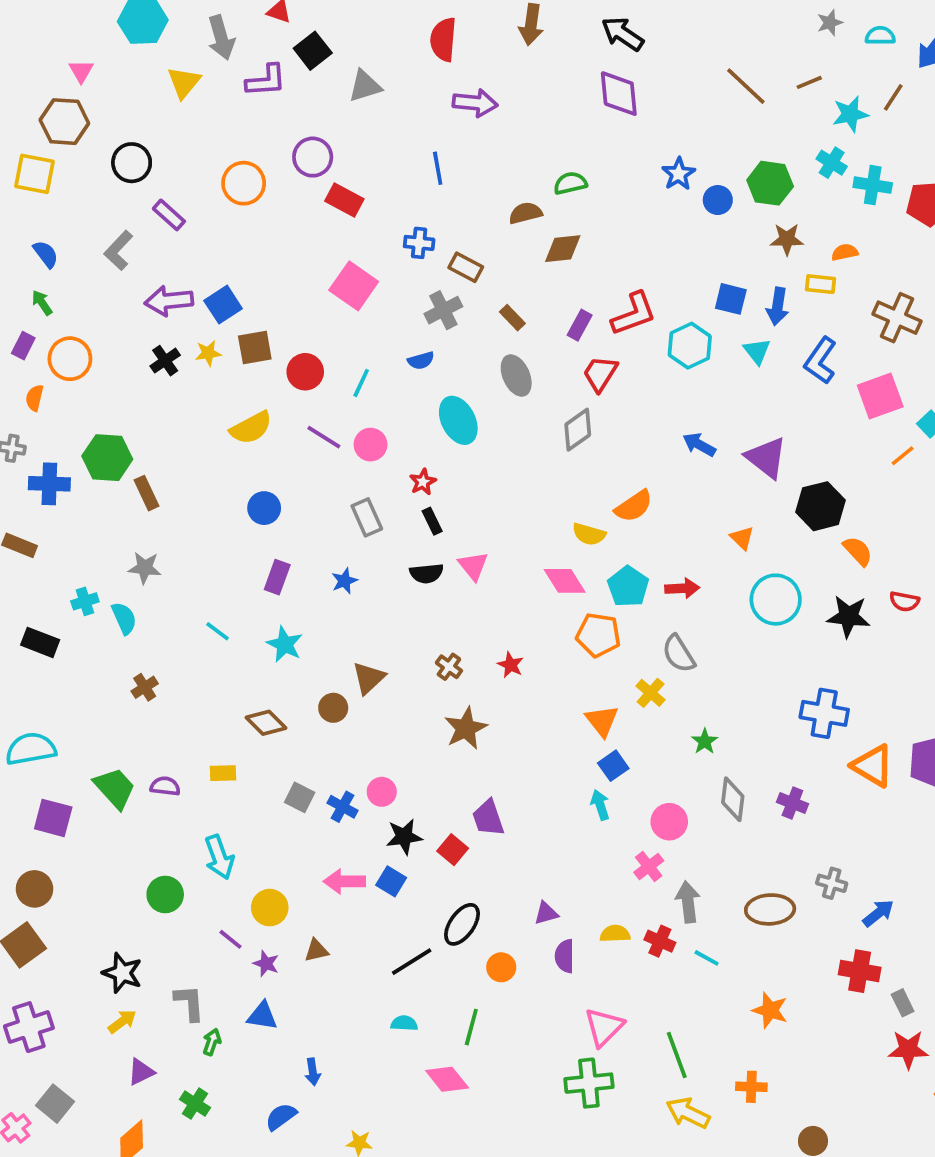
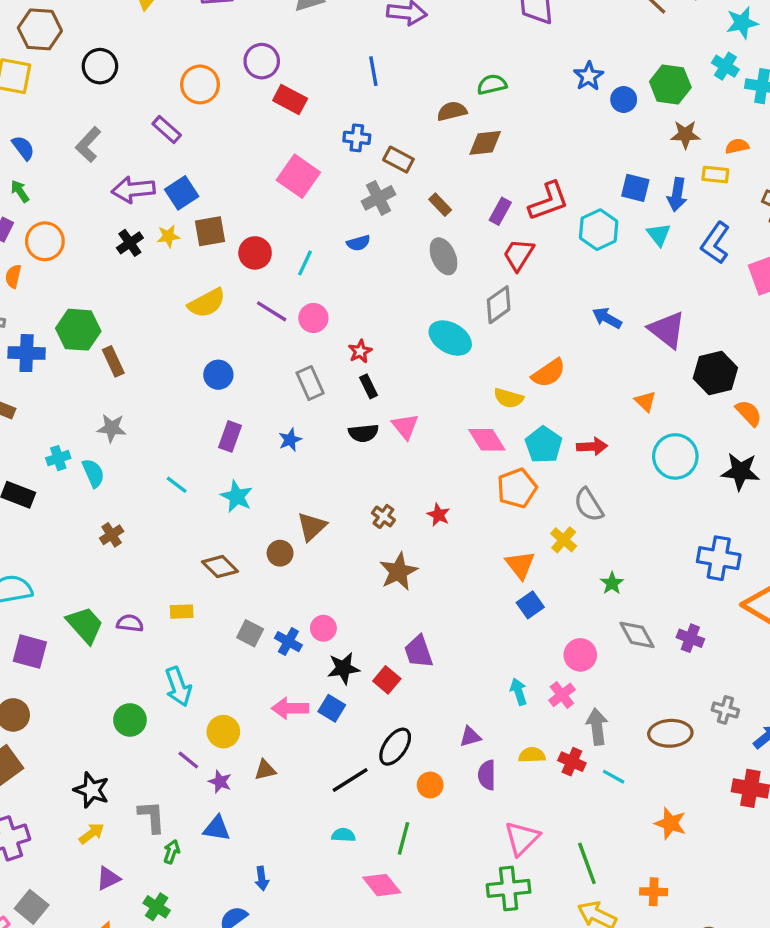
purple rectangle: (169, 215) -> (167, 130), moved
cyan ellipse: (458, 420) -> (450, 338), moved, turned -33
orange pentagon: (598, 635) -> (517, 488), turned -30
gray diamond: (733, 799) -> (637, 635), turned -36
cyan arrow: (600, 805) -> (519, 692), moved

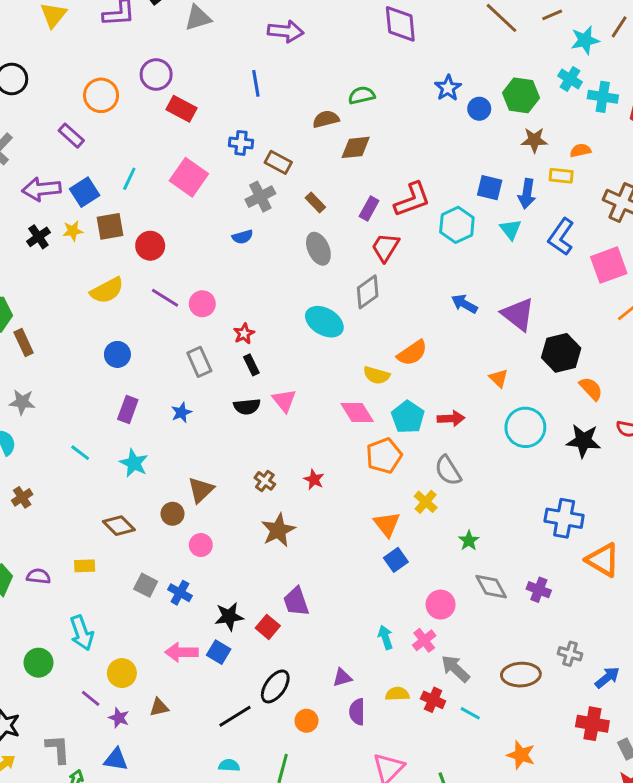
cyan line: (305, 263) -> (129, 179), moved
pink circle: (323, 628) -> (201, 545), moved
gray arrow: (597, 727) -> (455, 669), turned -40

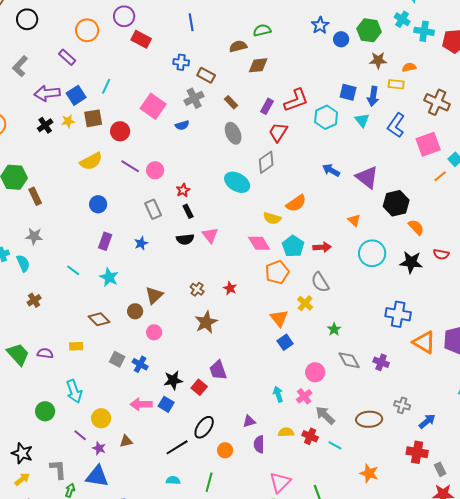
pink square: (189, 177) -> (153, 106), moved
blue triangle: (116, 759) -> (97, 476), size x1.4

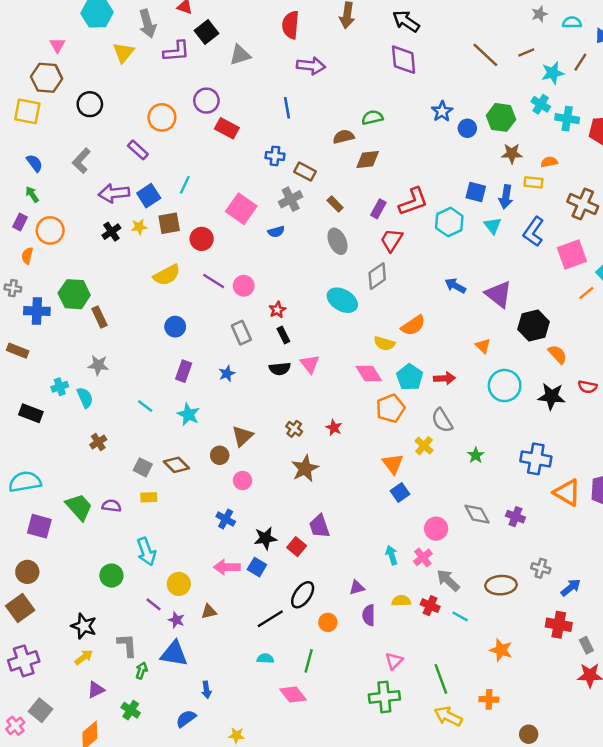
green star: (334, 329) -> (476, 455), moved
gray square: (117, 359) -> (143, 467), moved
pink triangle: (280, 482) -> (394, 661), size x0.7

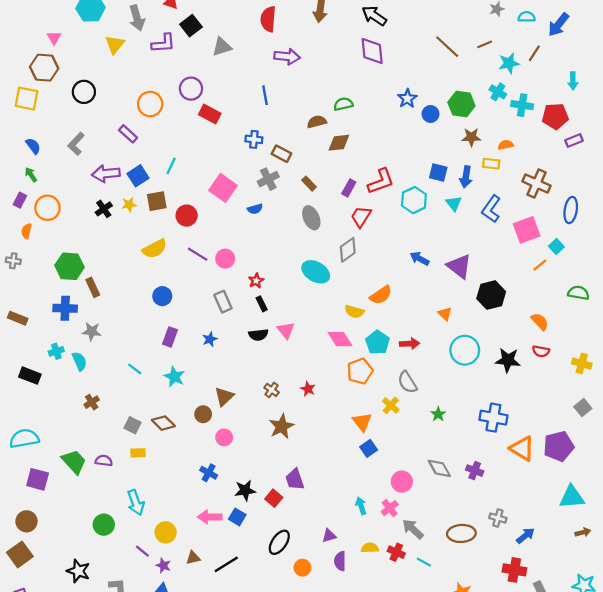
blue cross: (37, 311) -> (65, 308), moved
orange semicircle: (558, 354) -> (540, 322), moved
black line: (270, 619) -> (226, 564), moved

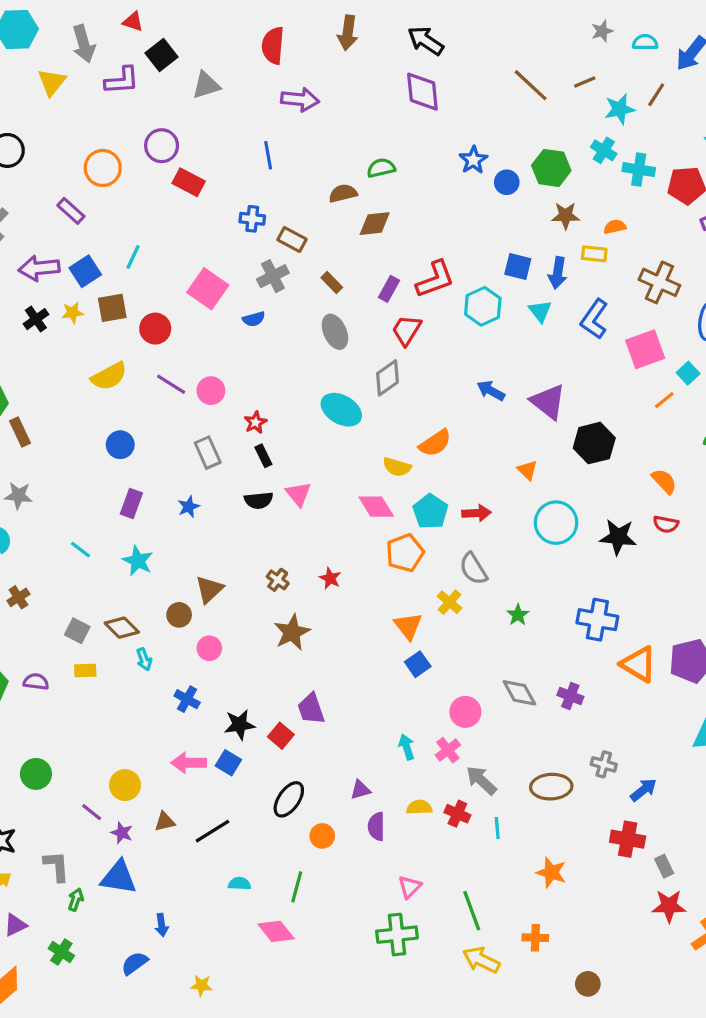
cyan arrow: (136, 503) -> (144, 659), moved, size x0.6
cyan line: (424, 562) -> (497, 828), turned 56

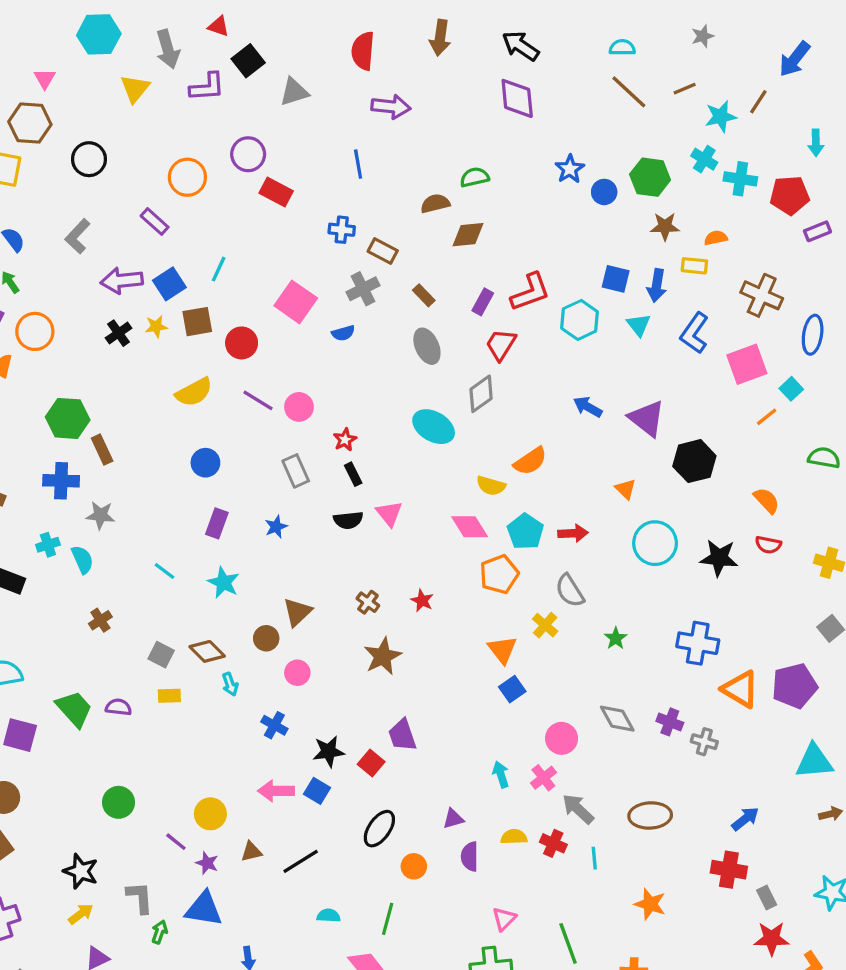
cyan semicircle: (645, 42) -> (622, 48), moved
gray cross: (604, 764) -> (704, 742), moved

